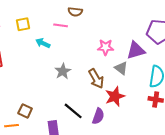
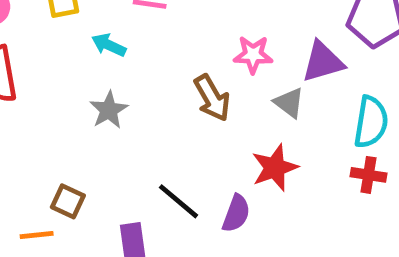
gray star: (63, 71) -> (109, 110), moved
brown arrow: (96, 79) -> (212, 98), moved

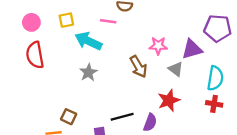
cyan arrow: (109, 45) -> (88, 41), size x1.6
black line: (178, 201) -> (122, 117), turned -55

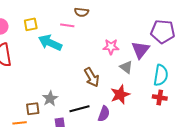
purple triangle: (192, 49) -> (140, 50), turned -36
brown arrow: (138, 67) -> (92, 77), moved
gray star: (88, 72) -> (50, 99), moved
brown square: (69, 117) -> (33, 109), turned -32

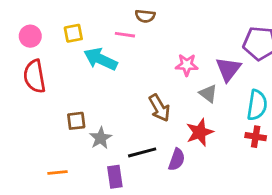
brown square: (33, 109) -> (76, 121), moved

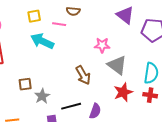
yellow square: (73, 33) -> (34, 16), moved
purple triangle: (228, 69) -> (125, 15), moved, turned -30
gray triangle: (208, 94) -> (117, 65), size x1.5
red star: (200, 132) -> (123, 92), moved

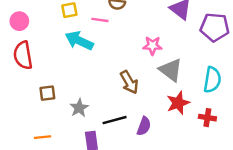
brown square: (25, 84) -> (47, 93), moved
red cross: (150, 95) -> (207, 118), moved

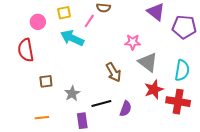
pink line: (100, 20) -> (89, 21), turned -64
pink circle: (19, 21) -> (38, 22), moved
red cross: (207, 118) -> (178, 102), size x1.6

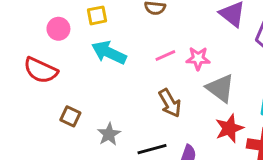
pink line: (89, 21) -> (165, 56), moved, turned 32
red semicircle: (26, 50) -> (41, 70), turned -55
brown square: (46, 81) -> (70, 116), turned 32

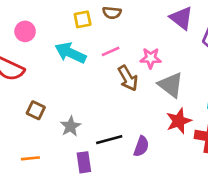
yellow square: (97, 15) -> (83, 19), moved
pink line: (165, 56) -> (111, 51), moved
brown arrow: (170, 103) -> (128, 78), moved

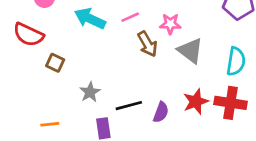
brown square: (36, 110) -> (55, 63), moved
red star: (179, 121) -> (196, 102), moved

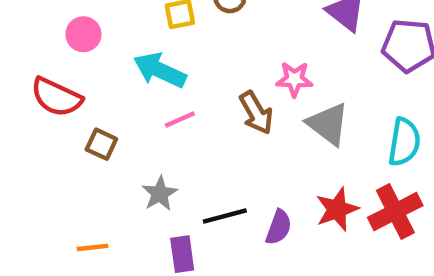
pink line: (130, 17) -> (180, 120), moved
red cross: (230, 103) -> (395, 212), turned -36

